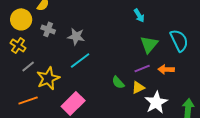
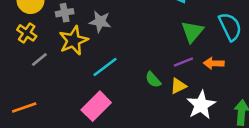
gray cross: (48, 29) -> (65, 13), turned -32
cyan line: (80, 60) -> (105, 67), moved
yellow star: (48, 78) -> (73, 41), moved
orange line: (28, 100) -> (24, 107), moved

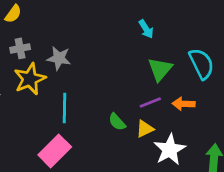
cyan line: (105, 67) -> (64, 108), turned -52

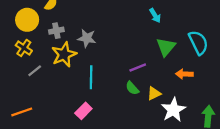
purple line: (150, 102) -> (138, 68), moved
pink rectangle: (55, 151) -> (83, 111), size x0.7

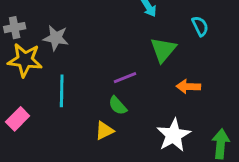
cyan semicircle: (198, 43) -> (200, 26), moved, size x0.6
yellow star: (64, 54) -> (25, 60), turned 30
yellow triangle: (154, 94) -> (104, 131), moved
pink rectangle: (83, 111) -> (18, 119), moved

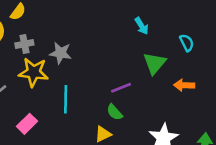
orange arrow: (188, 86) -> (184, 85), moved

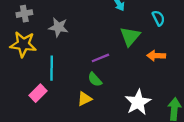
gray cross: (24, 44) -> (24, 14), moved
gray star: (60, 53) -> (58, 27), moved
pink rectangle: (27, 124) -> (38, 93), moved

